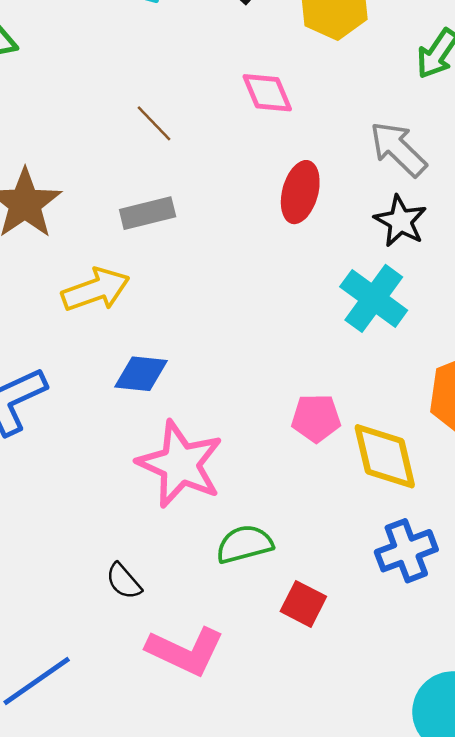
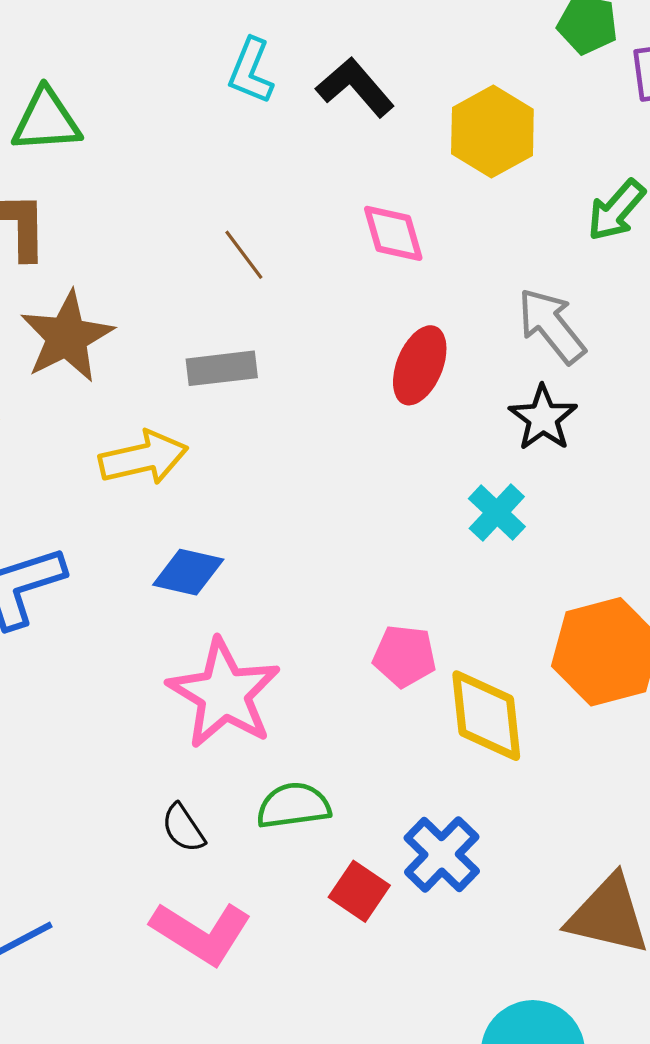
cyan cross: (374, 298) -> (497, 513), size x0.7
blue cross: (406, 551) -> (442, 854), moved, turned -32
black semicircle: (124, 581) -> (183, 828), moved

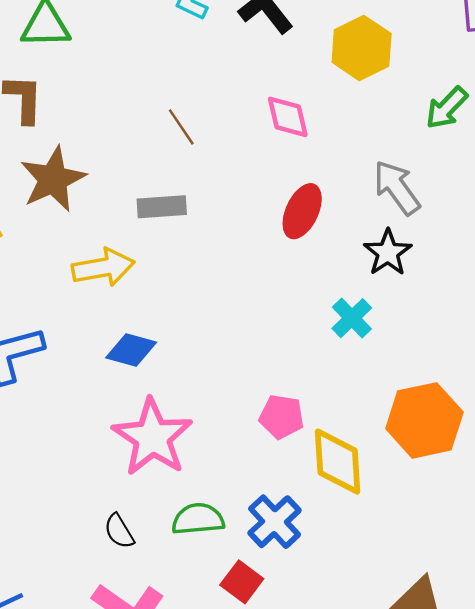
blue cross: (442, 854) -> (274, 522), moved

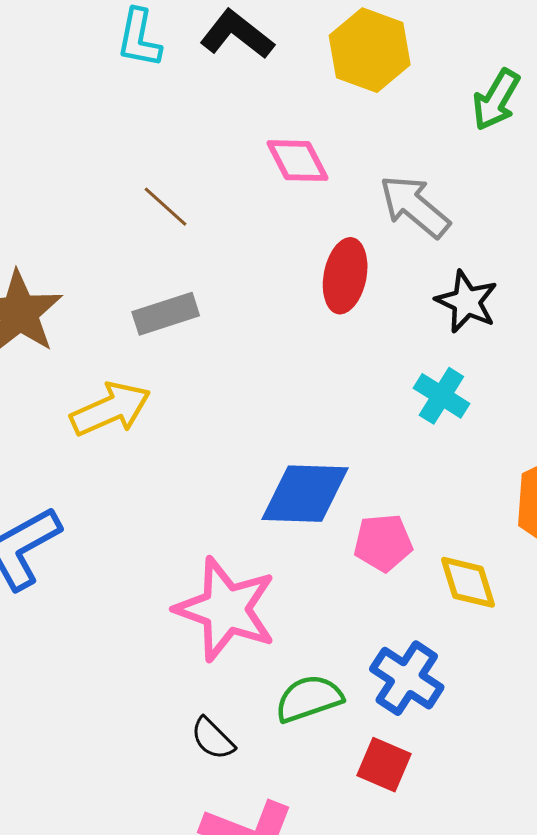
gray arrow: (397, 188) -> (415, 206), moved
blue diamond: (131, 350) -> (305, 494), moved, size x1.4
yellow diamond: (338, 462) -> (468, 582), size x0.7

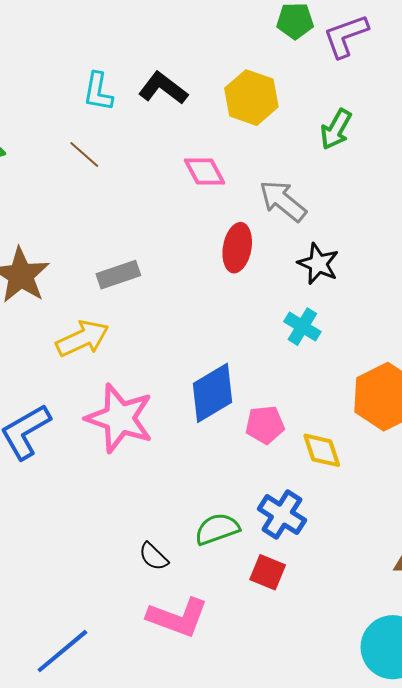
brown line: (166, 207) -> (84, 154), moved
blue diamond: (305, 494) -> (213, 393), turned -32
pink star: (226, 609) -> (120, 418), moved

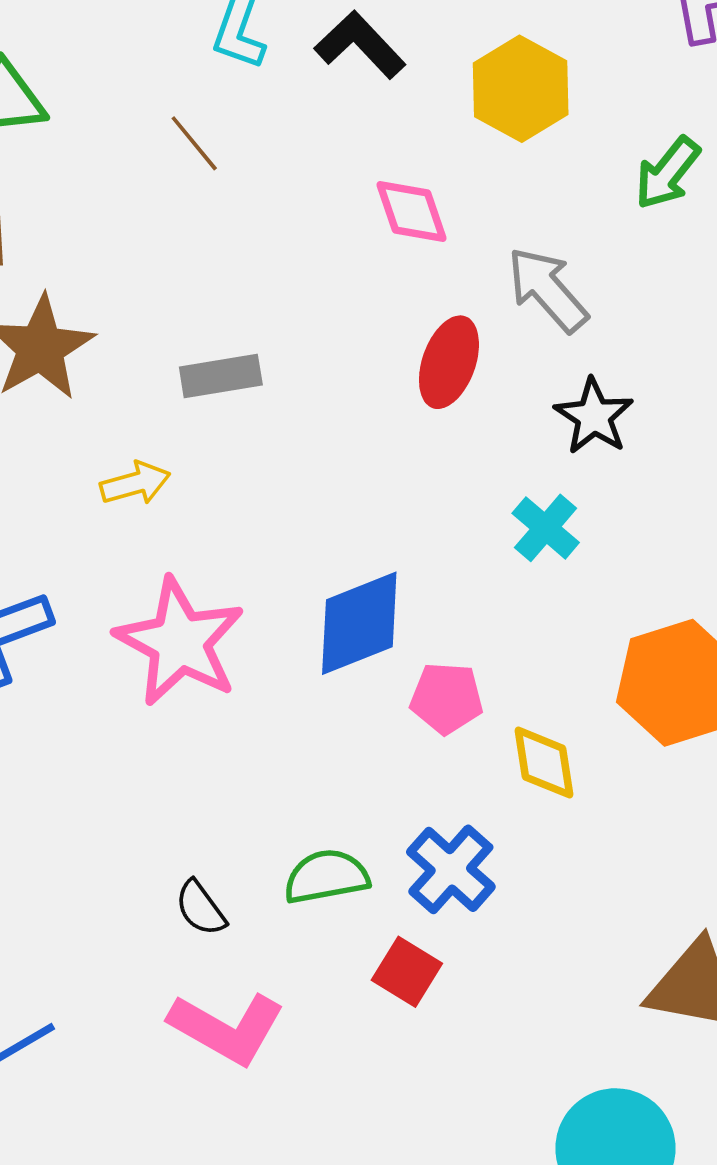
yellow arrow: (82, 338) -> (135, 483), size x0.7

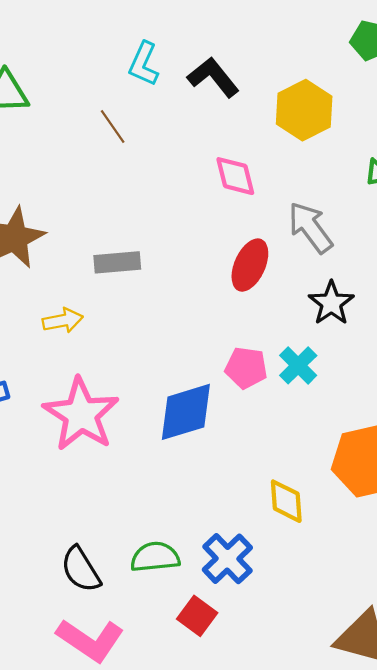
pink pentagon: (447, 698) -> (246, 368), moved
black semicircle: (201, 908) -> (81, 569), size x1.4

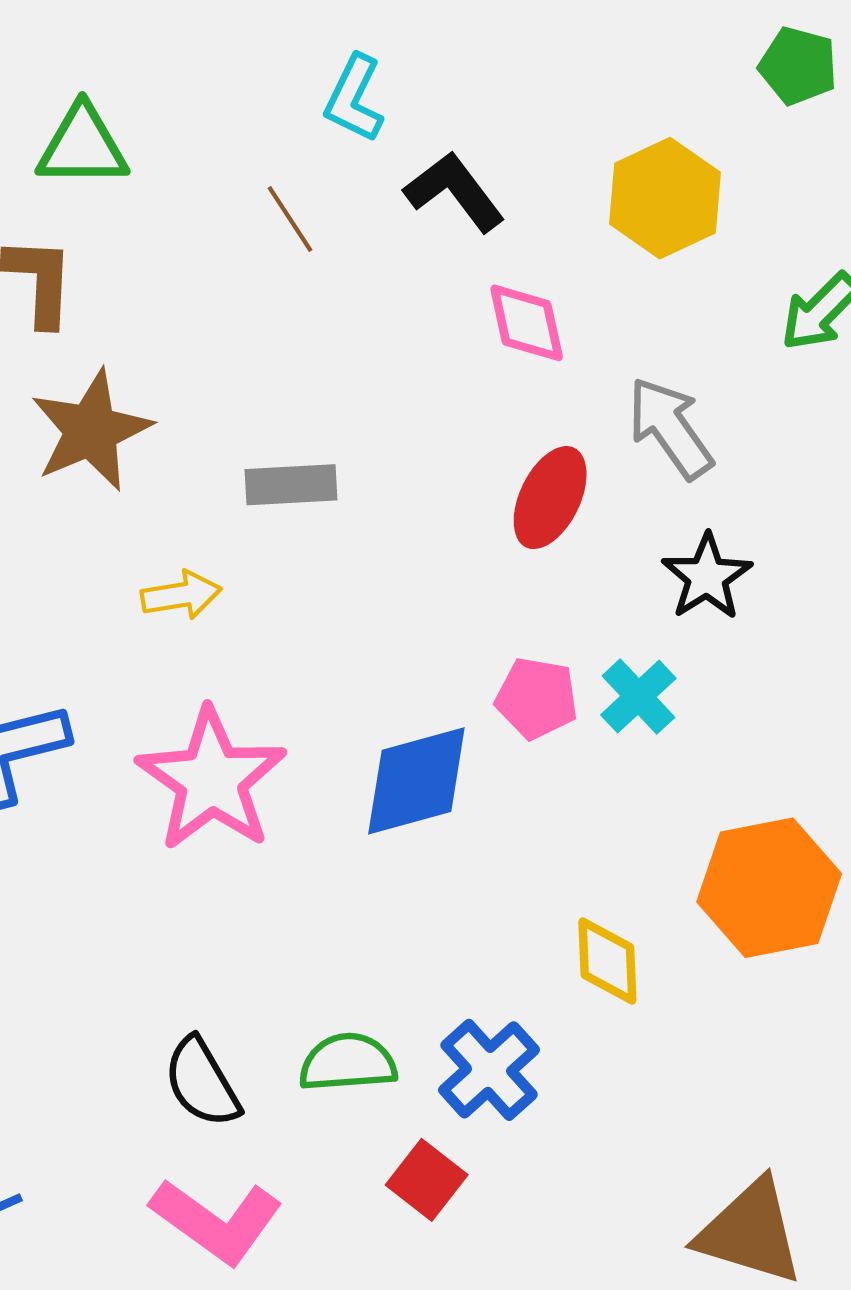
black L-shape: (213, 77) -> (455, 192), moved

